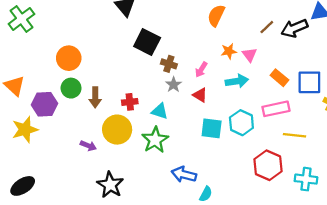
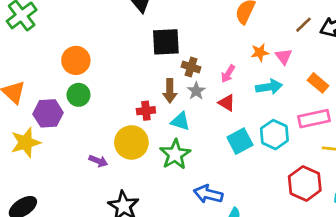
black square: (147, 42) -> (166, 42), turned -30
brown arrow: (95, 97) -> (170, 91), moved
cyan square: (212, 128) -> (240, 141), turned -35

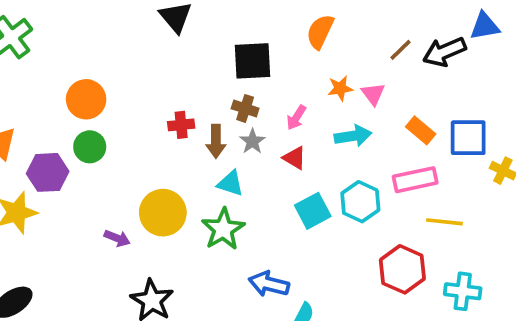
black square: (166, 42) -> (252, 61), moved
red cross: (146, 111) -> (181, 125), moved

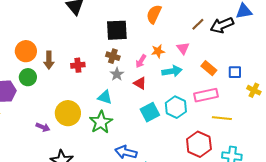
orange star: (340, 88) -> (158, 51), moved
blue square: (468, 138) -> (235, 72), size x0.6
brown arrow: (216, 141) -> (49, 60), moved

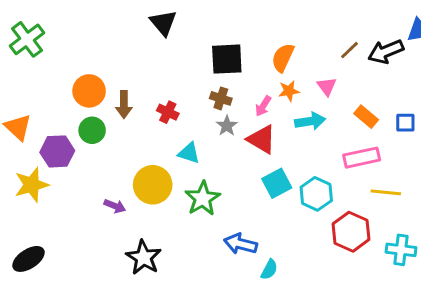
orange semicircle: (154, 14) -> (283, 58), moved
red cross: (78, 65) -> (168, 112), turned 32
red triangle: (140, 83) -> (262, 139), size x1.5
cyan triangle: (105, 97) -> (189, 153), moved
cyan hexagon: (176, 107) -> (316, 194), moved

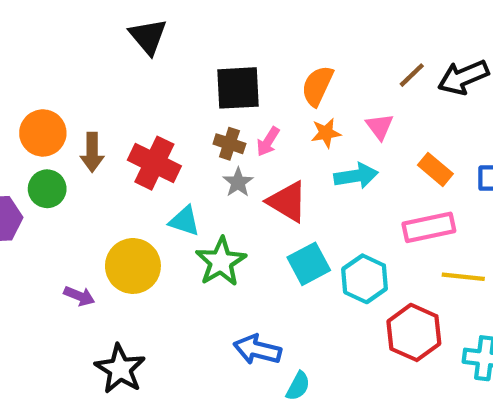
pink arrow: (263, 106) -> (268, 142), moved
red cross: (168, 112) -> (154, 163), size x1.6
green star: (203, 198) -> (221, 262), moved

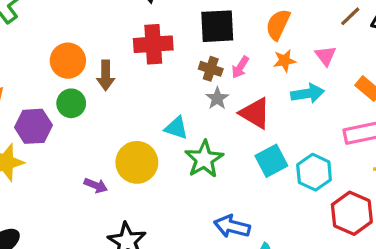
red cross: (154, 163) -> (153, 44), moved, turned -30

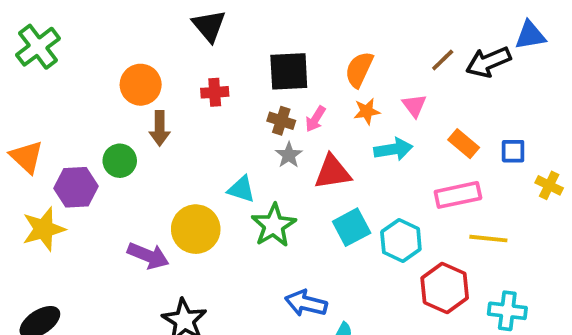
red cross: (153, 44) -> (215, 92), size x0.6
orange circle: (68, 61) -> (141, 85), moved
red triangle: (255, 113) -> (333, 172), turned -40
purple arrow: (96, 185) -> (148, 256), size x1.5

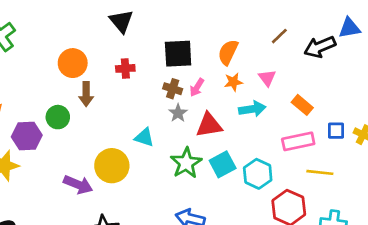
brown line: (443, 60) -> (279, 36), moved
blue square: (513, 151) -> (336, 131), moved
green star: (274, 225) -> (186, 163), moved

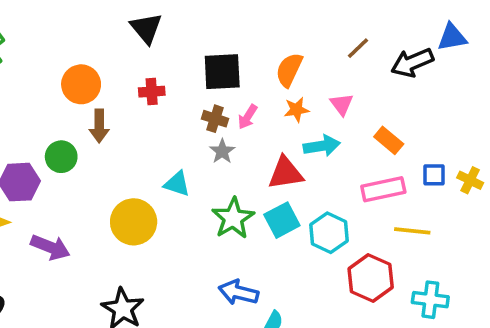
red triangle: (209, 125) -> (286, 173), moved
purple arrow: (78, 185) -> (50, 247), moved

